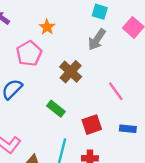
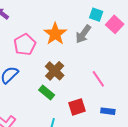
cyan square: (100, 12) -> (96, 15), moved
orange star: (47, 27) -> (55, 34), moved, size x1.6
brown cross: (71, 72) -> (55, 71), moved

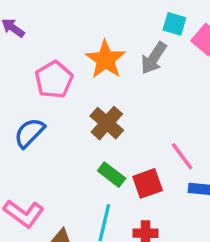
pink line: (98, 79) -> (182, 156), moved
green rectangle: (47, 93) -> (112, 175), moved

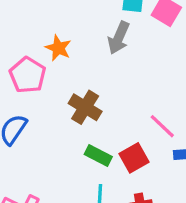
orange star: (105, 59) -> (58, 48), moved, size x0.7

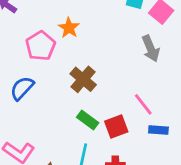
gray arrow: (119, 38) -> (151, 49), moved, turned -55

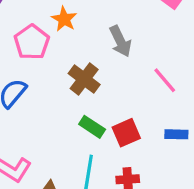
gray arrow: (151, 49) -> (120, 41), moved
pink line: (143, 104) -> (165, 80), moved

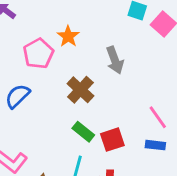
pink line: (165, 80) -> (158, 117), moved

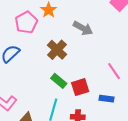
gray arrow: (115, 60) -> (83, 28), turned -42
blue rectangle: (155, 145) -> (107, 99), moved

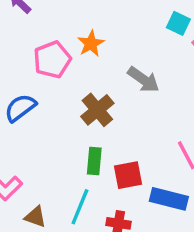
green rectangle: (59, 81) -> (94, 161), turned 49
blue rectangle: (107, 99) -> (169, 199), size x1.5

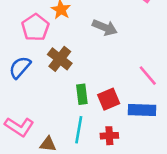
brown cross: (97, 110) -> (60, 59), moved

